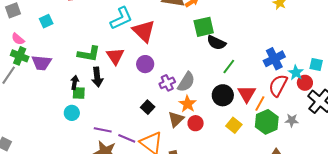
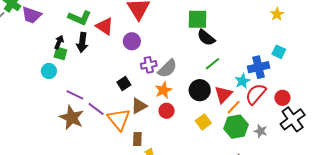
red triangle: (115, 56) -> (105, 26), turned -36
cyan square: (316, 65) -> (279, 52), moved
cyan star: (296, 73) -> (242, 81), moved
brown triangle: (176, 119) -> (139, 106), moved

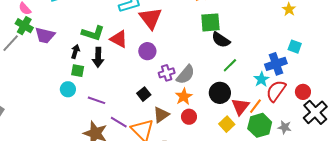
black arrow: (59, 42) -> (75, 52), moved
purple line: (75, 95) -> (97, 100), moved
red triangle: (223, 95) -> (240, 107), moved

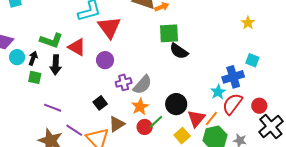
green line: (230, 65) -> (156, 122), moved
cyan circle: (68, 89) -> (17, 57), moved

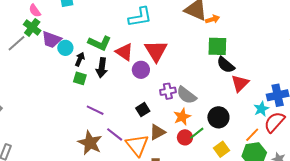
red triangle: (109, 27) -> (156, 51), moved
cyan circle: (17, 57) -> (65, 48), moved
purple circle: (105, 60) -> (141, 70), moved
gray semicircle: (142, 85) -> (187, 95), turned 80
red triangle: (196, 118) -> (240, 83), moved

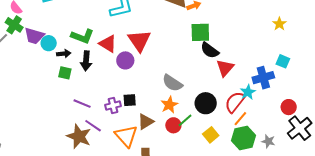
black arrow: (80, 59) -> (64, 54), turned 64
purple cross: (168, 91) -> (113, 106), moved
black square: (143, 110) -> (130, 100), turned 32
red semicircle: (274, 122) -> (235, 102), moved
purple line: (115, 134) -> (93, 126), moved

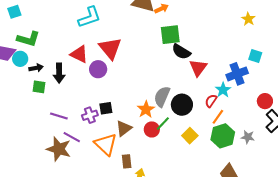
green L-shape: (82, 36) -> (28, 39), moved
gray semicircle: (172, 83) -> (162, 97), moved, turned 85
red semicircle: (235, 102) -> (211, 101), size x0.6

